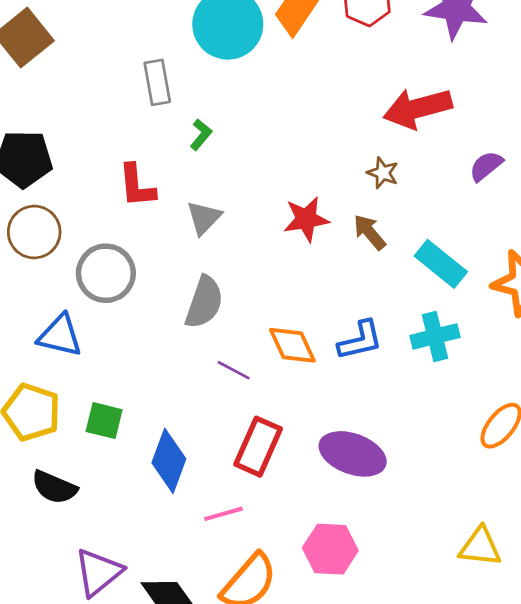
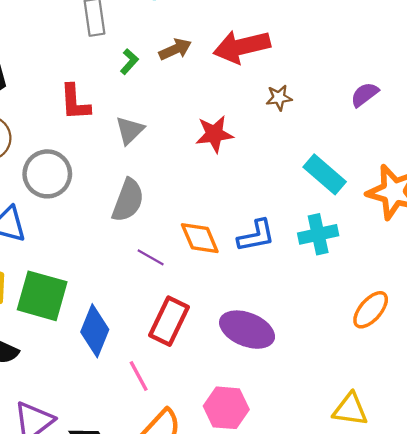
red arrow: (418, 108) -> (242, 47), moved
brown star: (383, 173) -> (279, 98), turned -30
brown arrow: (370, 232) -> (175, 49), moved, turned 104
green square: (104, 421) -> (42, 296), size x1.6
pink line: (223, 514) -> (139, 376), turned 76

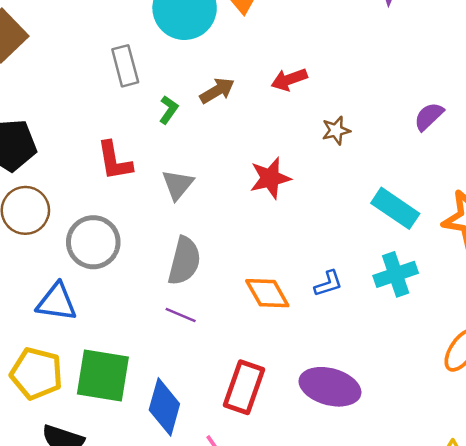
red arrow: (242, 47) -> (289, 80), size x0.6
blue L-shape: (256, 236) -> (328, 284), size x0.7
purple line: (151, 257) -> (181, 315), moved

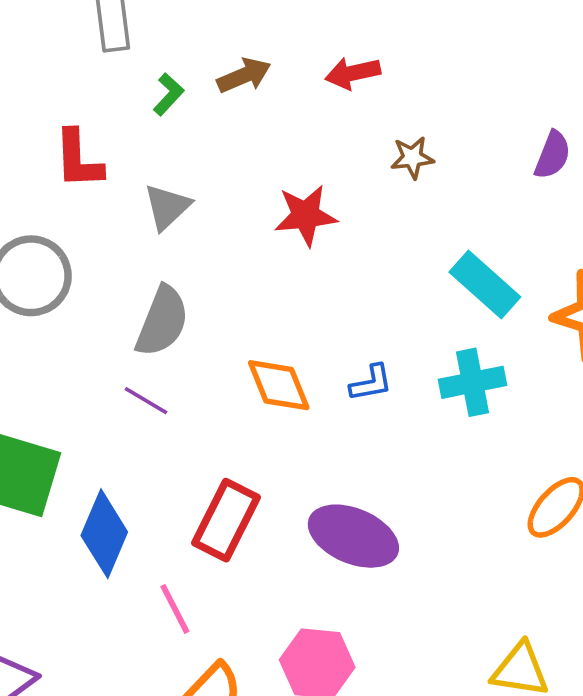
purple semicircle: (429, 116) -> (552, 155), turned 148

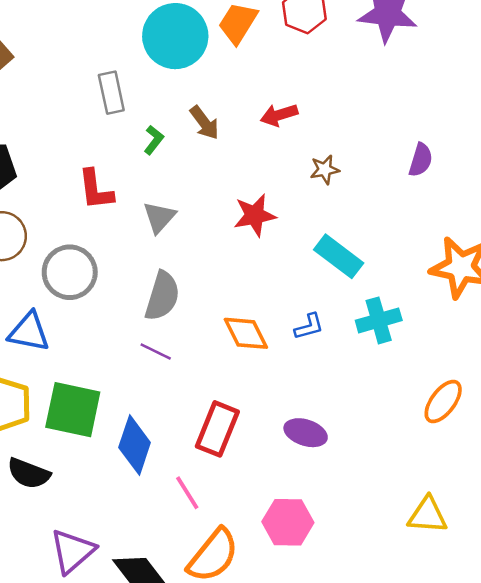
brown arrow: (244, 75) -> (205, 123), turned 81
cyan rectangle: (485, 285) -> (339, 256), moved
purple ellipse: (353, 536) -> (306, 433), size x0.7

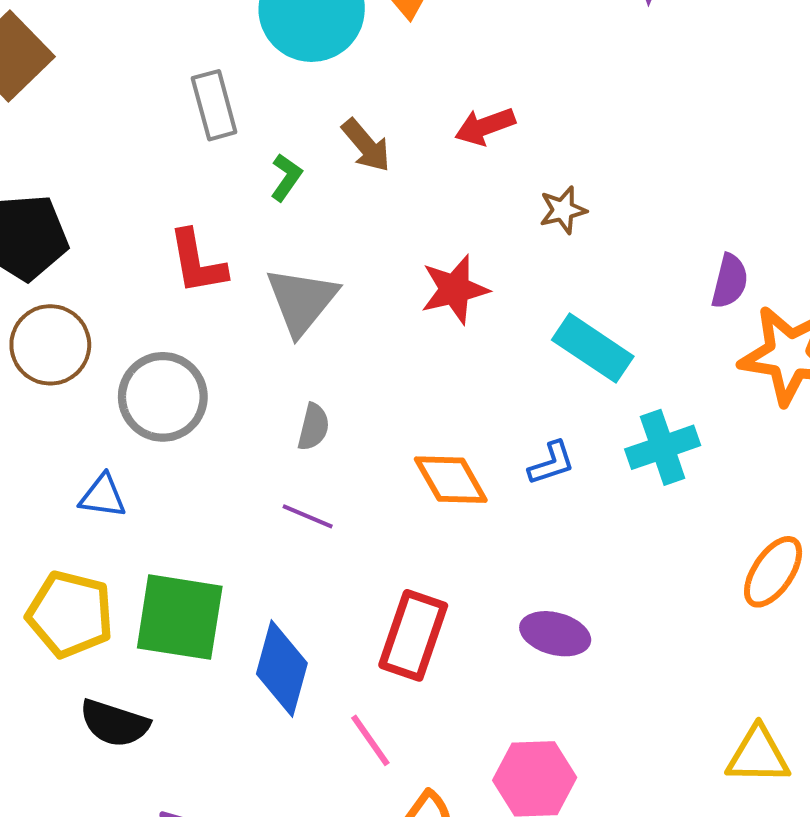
purple semicircle: (421, 160) -> (730, 281), moved
gray triangle: (159, 217) -> (302, 301), size x1.4
gray semicircle: (162, 296) -> (313, 427), size x0.6
blue triangle: (29, 332) -> (103, 496), size x0.7

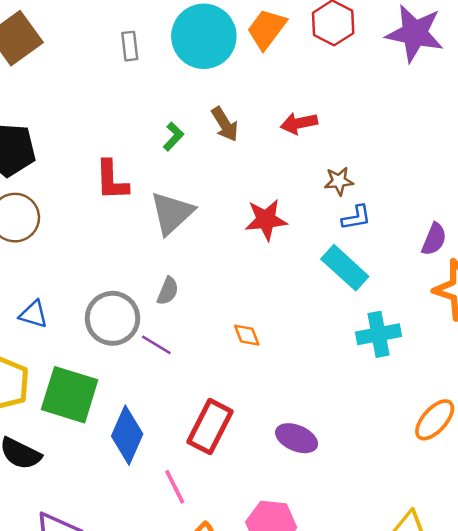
gray rectangle: (214, 105) -> (130, 46), moved, size x0.7
gray circle: (163, 397) -> (112, 318), moved
blue L-shape: (551, 463) -> (356, 218), moved
orange diamond: (451, 480) -> (247, 335), size x0.6

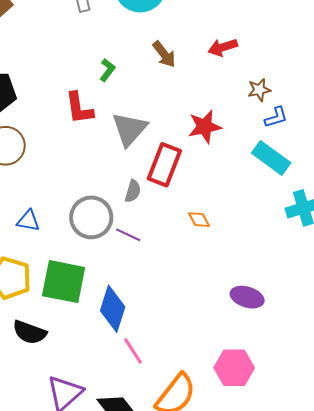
green L-shape: (173, 137) -> (107, 70), moved
red rectangle: (210, 427) -> (164, 165), moved
pink line: (175, 487) -> (133, 351), moved

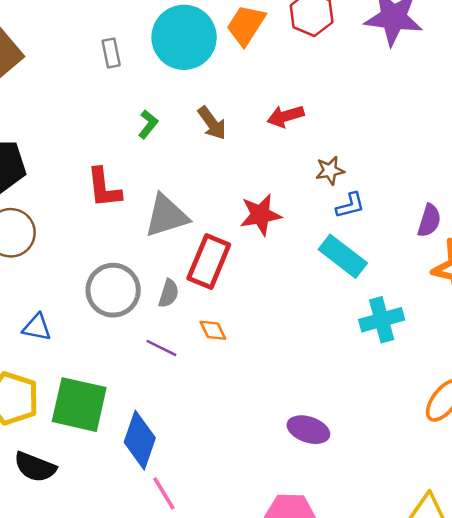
green L-shape: (107, 70) -> (148, 124), moved
gray triangle: (130, 129) -> (166, 216), turned 30
gray circle: (91, 217) -> (113, 290), moved
orange diamond: (199, 220) -> (213, 330), moved

